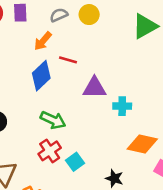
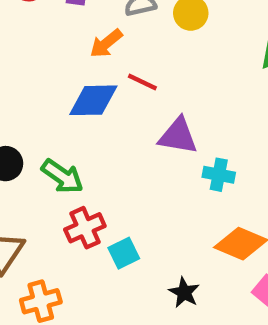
blue diamond: (41, 76) -> (93, 100), turned 32
green arrow: (53, 120) -> (62, 176), moved

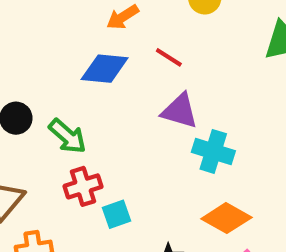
red line: (142, 82) -> (169, 57), moved
cyan cross: (219, 175) -> (213, 151), size x1.4

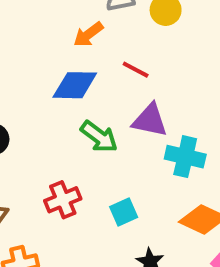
green arrow: (67, 136) -> (99, 137), moved
cyan square: (116, 214) -> (124, 212), moved

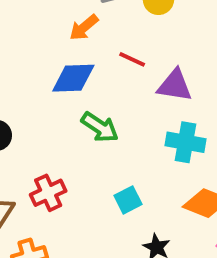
purple triangle: (150, 120) -> (175, 85), moved
red cross: (63, 200) -> (48, 193), moved

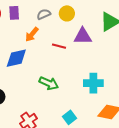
blue diamond: (73, 78) -> (16, 58), moved
purple triangle: (175, 85) -> (83, 36), moved

